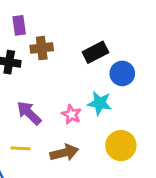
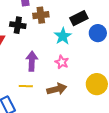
cyan star: (100, 103) -> (63, 36), moved, turned 30
purple arrow: (29, 113) -> (32, 61), turned 48

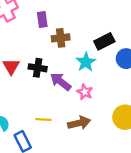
black cross: (18, 25) -> (38, 68), moved
purple arrow: (32, 61) -> (61, 82), moved, turned -54

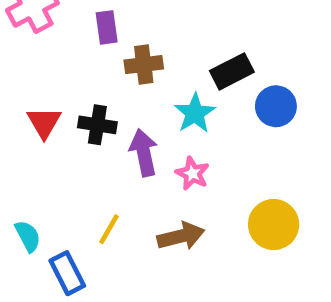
purple arrow: (61, 82) -> (144, 153), turned 40
yellow line: (43, 119) -> (109, 229), turned -63

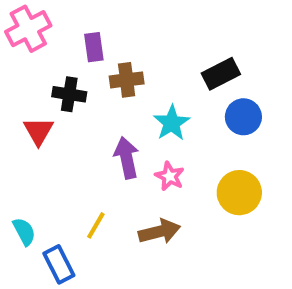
black rectangle: (232, 71) -> (221, 74), moved
black cross: (97, 125) -> (69, 94), moved
yellow circle: (274, 225) -> (239, 193), moved

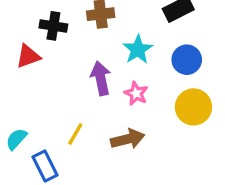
blue circle: (243, 117) -> (187, 60), moved
red triangle: (38, 131) -> (28, 56), turned 40
cyan semicircle: (24, 232) -> (16, 139), turned -110

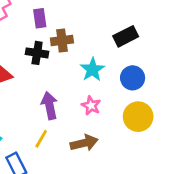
black cross: (53, 26) -> (37, 53), moved
purple arrow: (101, 78) -> (50, 106), moved

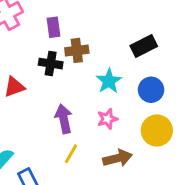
pink star: (91, 106) -> (107, 119), turned 30
yellow line: (41, 139) -> (71, 154), moved
brown arrow: (84, 143) -> (118, 158), moved

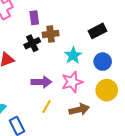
black cross: (51, 64) -> (32, 43), turned -35
purple arrow: (64, 119) -> (41, 82), turned 102
pink star: (107, 119) -> (72, 82), size x1.5

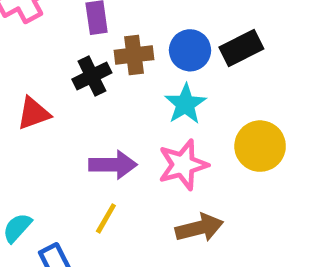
blue circle: (103, 62) -> (190, 50), moved
yellow circle: (107, 90) -> (260, 146), moved
yellow line: (47, 106) -> (106, 218), moved

